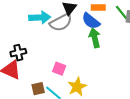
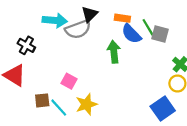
blue semicircle: (91, 21) -> (131, 34), moved
black cross: (18, 53) -> (26, 45), moved, turned 35

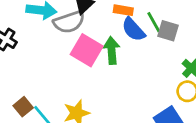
pink square: (69, 81) -> (87, 50), moved, size x1.6
brown square: (42, 100) -> (23, 107), turned -35

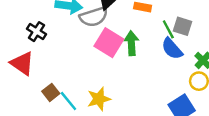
green line: (154, 22) -> (168, 29), moved
blue semicircle: (133, 29) -> (172, 49), moved

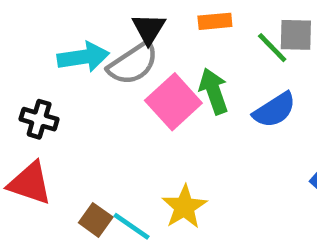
pink square: (109, 43) -> (173, 102), turned 32
blue semicircle: (172, 49) -> (274, 110), moved, turned -65

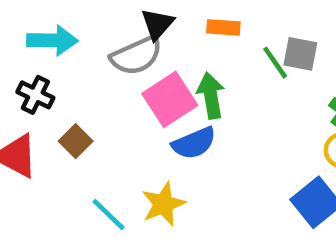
cyan arrow: (83, 57) -> (52, 40), moved
blue semicircle: (274, 110) -> (194, 143), moved
brown square: (96, 220) -> (76, 141), moved

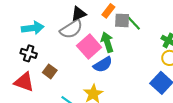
black triangle: (157, 24) -> (79, 14), turned 35
orange rectangle: (223, 27) -> (108, 11), turned -48
gray square: (300, 54) -> (122, 20), moved

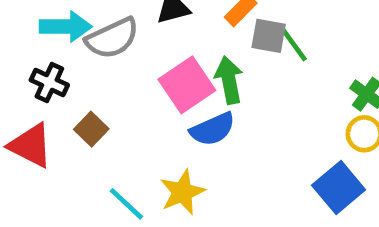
gray semicircle: (71, 29) -> (112, 38), moved

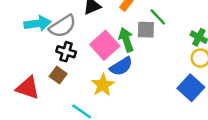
gray square: (269, 36) -> (146, 30), moved
black cross: (49, 83) -> (66, 52), moved
yellow star: (182, 192) -> (103, 85), moved

